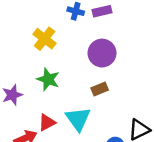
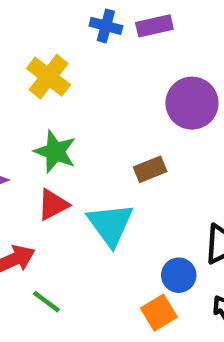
purple circle: (102, 53) -> (192, 103), moved
red triangle: (47, 122) -> (53, 205), moved

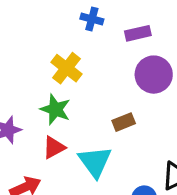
purple rectangle: (154, 26) -> (138, 33), moved
yellow cross: (49, 77) -> (66, 68), moved

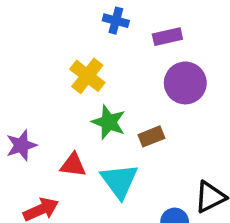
green star: (55, 109) -> (109, 122), moved
red triangle: (54, 147) -> (73, 165), turned 35

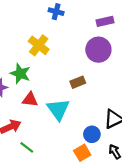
purple rectangle: (167, 37) -> (105, 21), moved
green star: (109, 122) -> (20, 74), moved

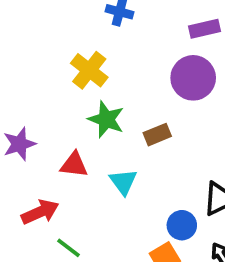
green star: (20, 74) -> (106, 119), moved
cyan triangle: (58, 109) -> (123, 182), size x0.7

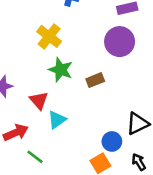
red triangle: (74, 165) -> (39, 100), turned 42
cyan triangle: (123, 182) -> (57, 120), moved, turned 30

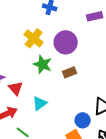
purple circle: (120, 42) -> (66, 42), moved
red triangle: (39, 100) -> (16, 88), moved

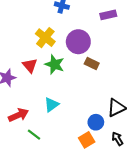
brown rectangle: (70, 72) -> (92, 63), moved, turned 48
red triangle: (16, 88) -> (30, 65), moved

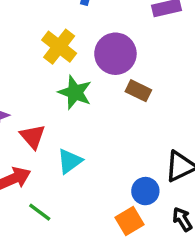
red triangle: (30, 65) -> (33, 136), moved

